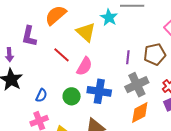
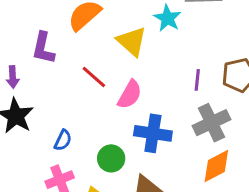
green circle: (72, 96) -> (111, 158), moved

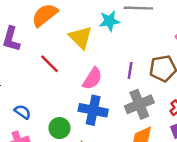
cyan star: (167, 18) -> (109, 21), turned 30
pink semicircle: (130, 95) -> (92, 79), moved
blue semicircle: (63, 140) -> (23, 112), turned -84

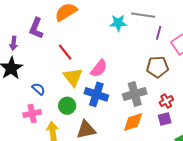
yellow triangle: (81, 37) -> (73, 77), moved
purple line: (130, 70) -> (159, 33), moved

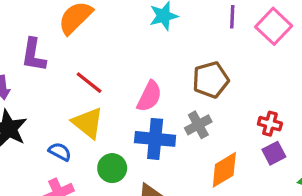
brown pentagon: (157, 67) -> (211, 80), moved
yellow triangle: (73, 77) -> (88, 123), moved
gray cross: (135, 94) -> (198, 125), moved, size x0.7
red cross: (166, 101) -> (270, 124), turned -32

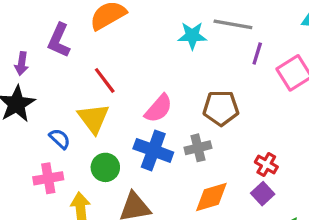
purple square: (274, 153) -> (263, 194), turned -30

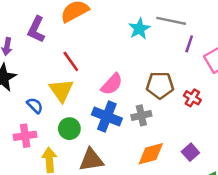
cyan star: (192, 36) -> (139, 29), turned -30
red cross: (266, 165) -> (192, 98), moved

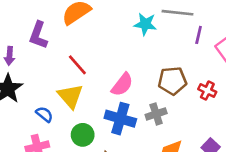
cyan star: (139, 29) -> (145, 24), turned -30

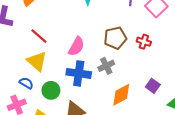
blue semicircle: (44, 114) -> (26, 83), moved

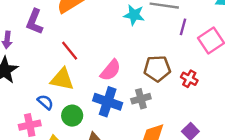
yellow triangle: (37, 61) -> (62, 79), turned -40

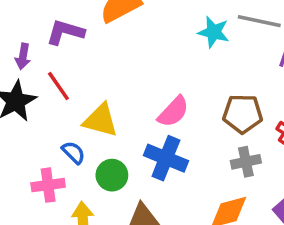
purple L-shape: (34, 22) -> (65, 32), turned 80
red line: (70, 51) -> (58, 86), moved
gray cross: (141, 99) -> (246, 162), moved

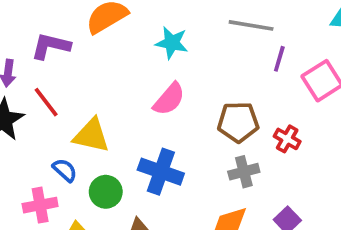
cyan star: (214, 32) -> (172, 43), moved
pink semicircle: (173, 112) -> (169, 99), moved

